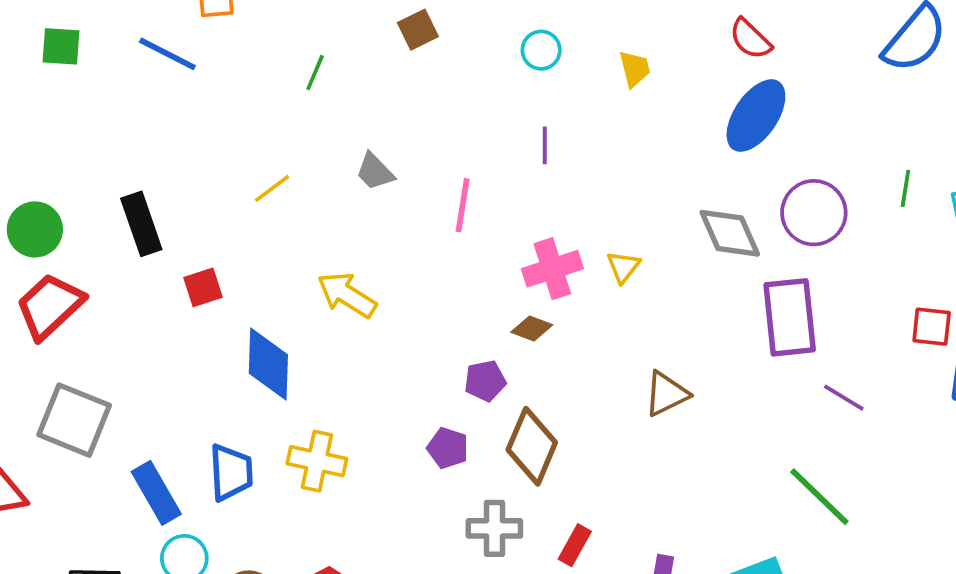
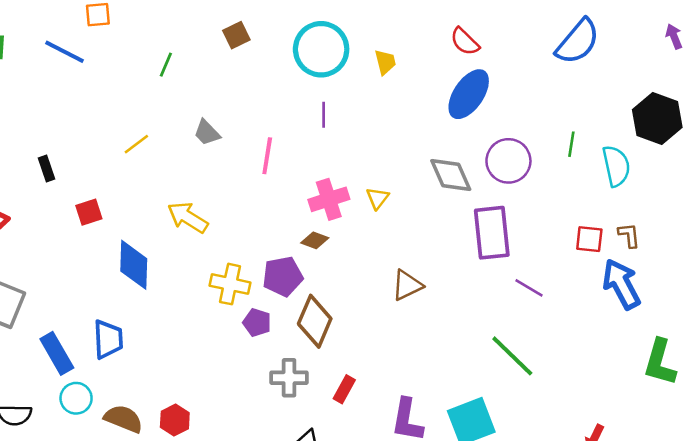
cyan circle: (541, 50) -> (321, 49), size x2.0
black rectangle: (141, 224) -> (47, 169), size x0.6
purple pentagon: (485, 381) -> (283, 276), size x1.4
yellow cross: (317, 461) -> (230, 284), moved

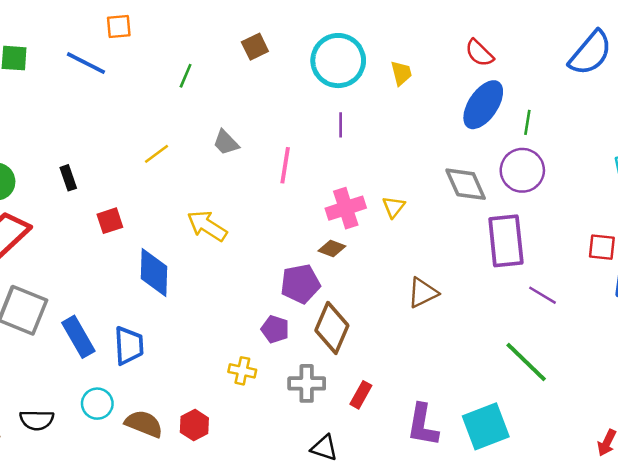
green line: (571, 144) -> (527, 122), moved
yellow cross: (230, 284) -> (242, 371), moved, size x0.7
blue rectangle: (57, 353) -> (78, 337), moved

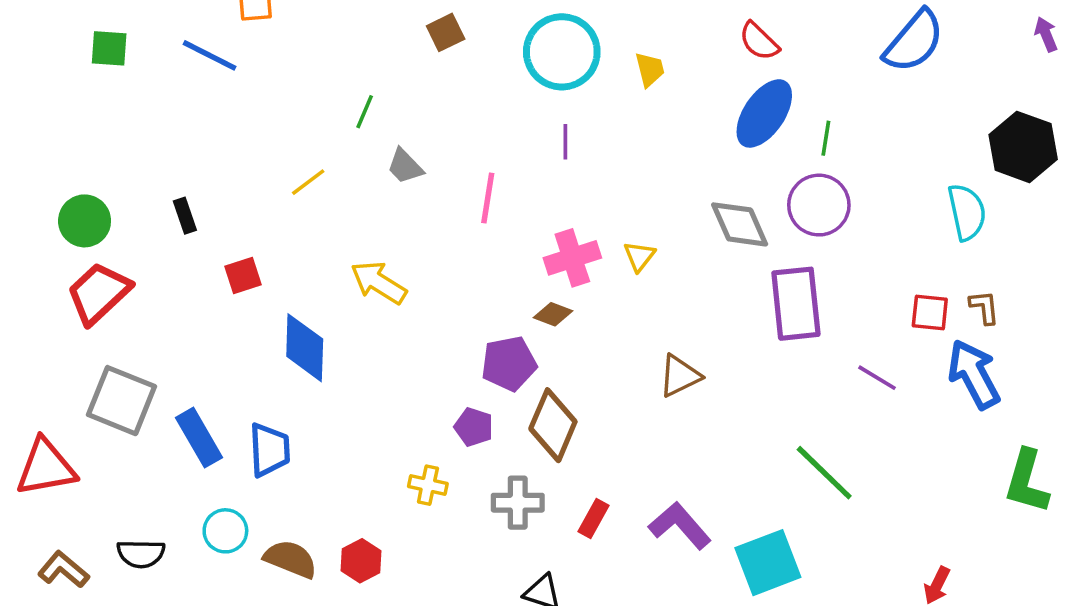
green line: (186, 76) -> (365, 112), moved
purple line: (543, 295) -> (877, 378), moved
purple L-shape: (423, 425) -> (680, 526), moved, turned 129

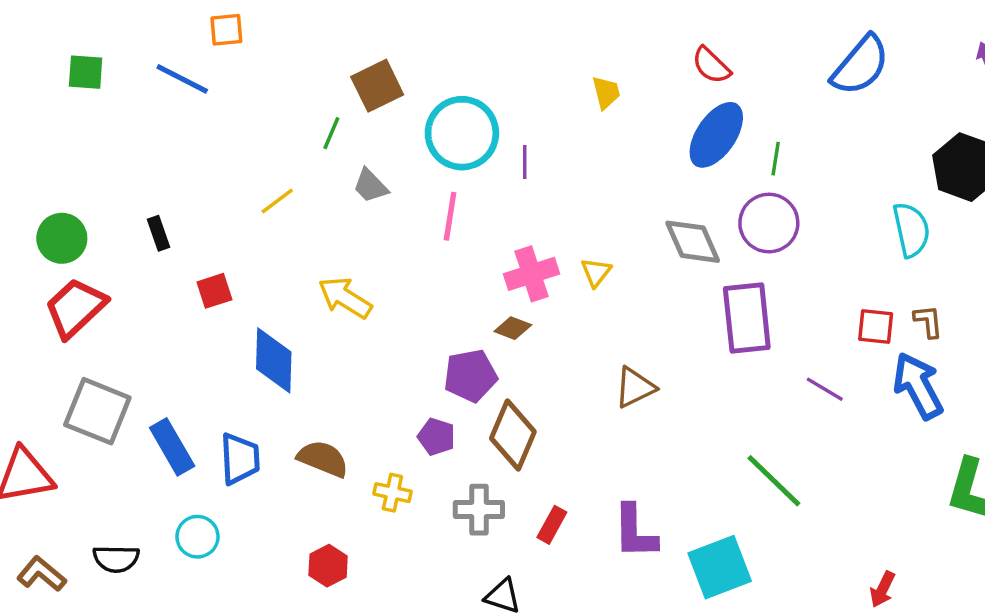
brown square: (446, 32) -> (377, 86), moved, size x1.4
cyan circle: (562, 52) -> (462, 133), moved
purple L-shape: (680, 526) -> (635, 532), turned -140
brown semicircle: (291, 559) -> (323, 459), moved

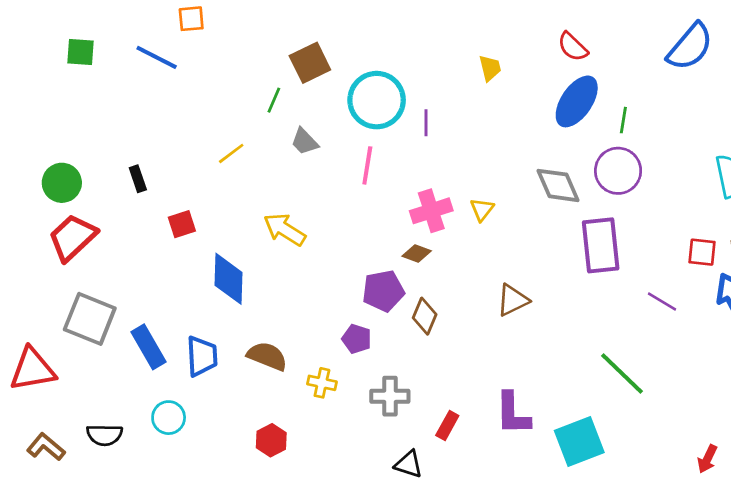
brown diamond: (513, 435) -> (425, 316), moved, size x0.7
red rectangle: (552, 525) -> (447, 426), moved

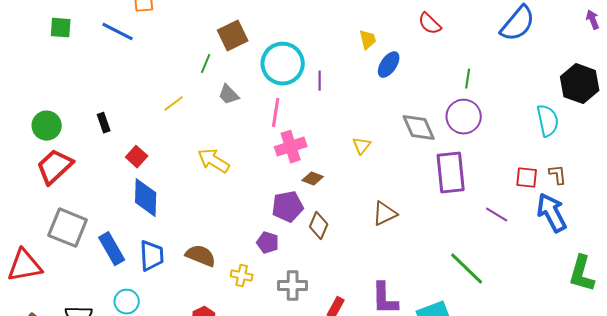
blue ellipse: (577, 101) -> (389, 65), moved, size x0.7
pink cross: (431, 211) -> (291, 147), moved
red square: (182, 224) -> (137, 157), turned -30
blue diamond: (229, 279) -> (146, 198), moved

